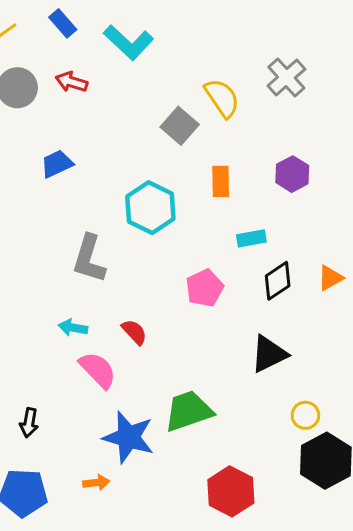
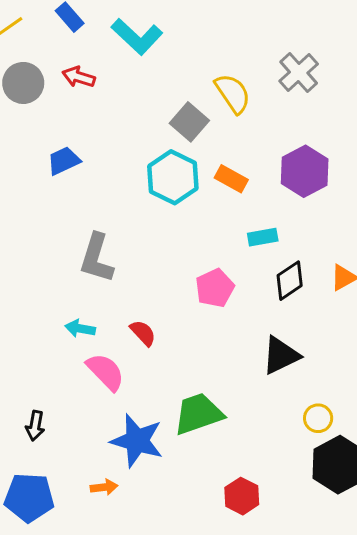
purple hexagon: (292, 174) -> (305, 171), size x1.4
orange rectangle: (221, 181) -> (231, 179), turned -60
cyan hexagon: (150, 208) -> (173, 177), moved
red hexagon: (231, 491) -> (242, 496), size x0.7

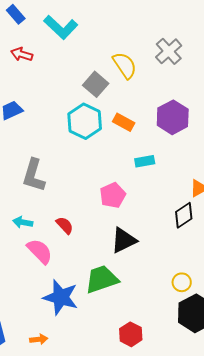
black diamond: (290, 281) -> (184, 215), moved
black triangle: (281, 355) -> (124, 240), moved
orange arrow: (104, 487) -> (39, 339), moved

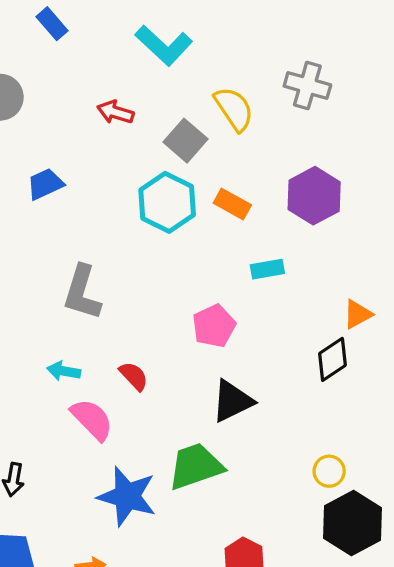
cyan L-shape: (61, 27) -> (164, 45), moved
gray cross: (169, 51) -> (307, 86), turned -32
red arrow: (22, 54) -> (115, 112), moved

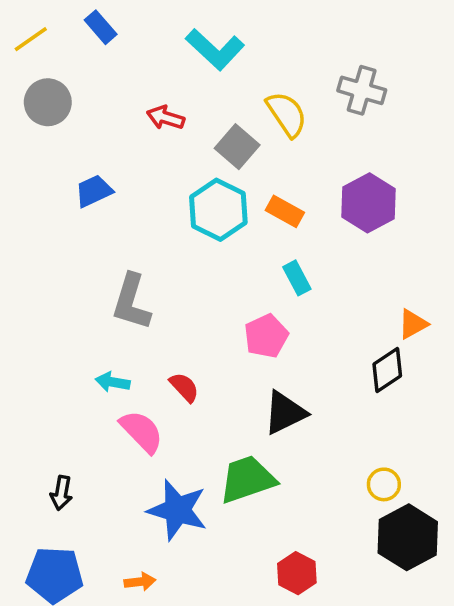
cyan rectangle: (267, 269) -> (297, 278), moved, turned 72

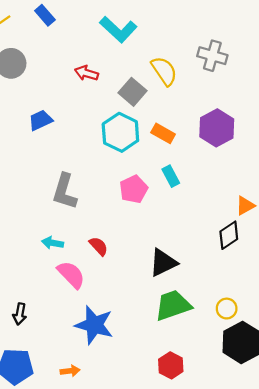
pink pentagon: (266, 336) -> (134, 189), moved
green trapezoid: (247, 479) -> (173, 305), moved

